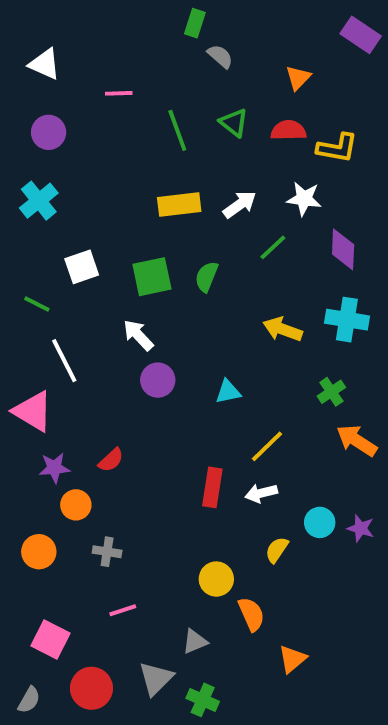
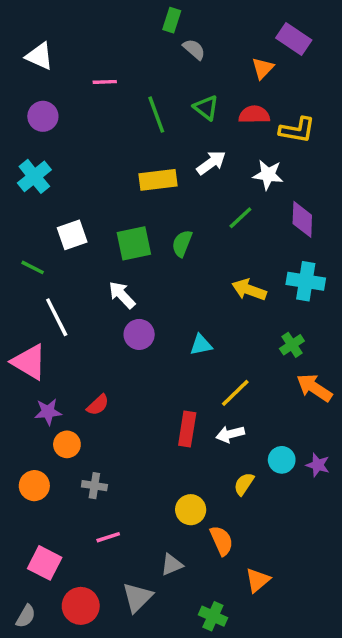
purple rectangle: (361, 35) -> (294, 39), moved
white arrow: (240, 205) -> (211, 163), moved
green cross: (203, 700) -> (213, 616), moved

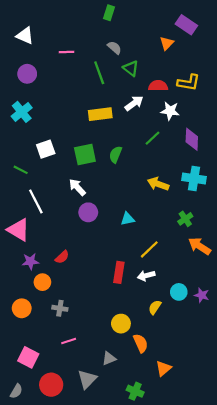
gray semicircle: (194, 49) -> (114, 48), moved
red semicircle: (254, 115) -> (158, 86), moved

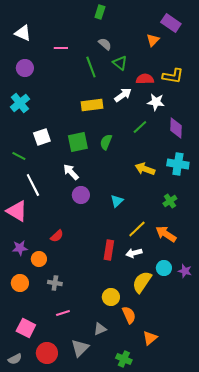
cyan triangle: (128, 219) -> (117, 201), turned -32
orange arrow: (199, 246) -> (166, 234), moved
purple star: (30, 261) -> (20, 248), moved
yellow semicircle: (155, 307) -> (142, 282), size x1.6
gray semicircle: (16, 391) -> (15, 359), turned 32

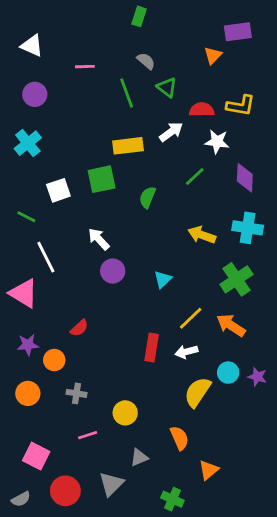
purple rectangle: (171, 23) -> (238, 32), turned -42
green square: (78, 142) -> (102, 179), moved
green cross: (170, 201) -> (236, 279), size x1.6
yellow circle: (111, 297) -> (125, 413), moved

